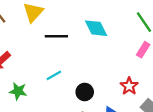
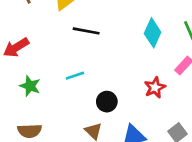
cyan diamond: (96, 28) -> (153, 33), moved, turned 40
red star: (129, 86) -> (155, 88), moved

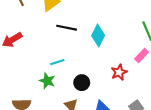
cyan diamond: (153, 33) -> (98, 35), moved
green star: (30, 86) -> (47, 81), moved

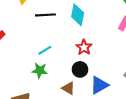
red star: (119, 72) -> (84, 47), moved
black circle: (82, 83) -> (80, 69), moved

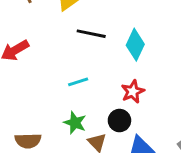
green star: (40, 70) -> (75, 123), moved

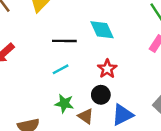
black line: (91, 34) -> (64, 41), moved
cyan diamond: (135, 45) -> (102, 30), turned -40

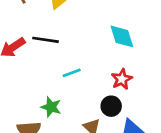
black line: (64, 41) -> (45, 40), moved
green star: (64, 104) -> (51, 107), moved

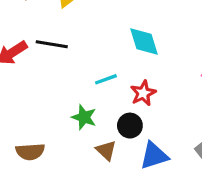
cyan line: (72, 73) -> (106, 79), moved
green star: (51, 107) -> (84, 117), moved

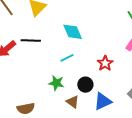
cyan diamond: (144, 42) -> (73, 32), moved
red star: (143, 93) -> (105, 63), moved

